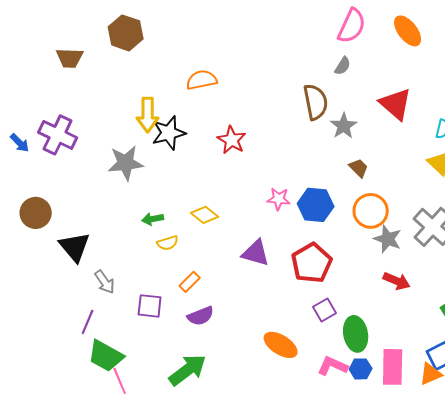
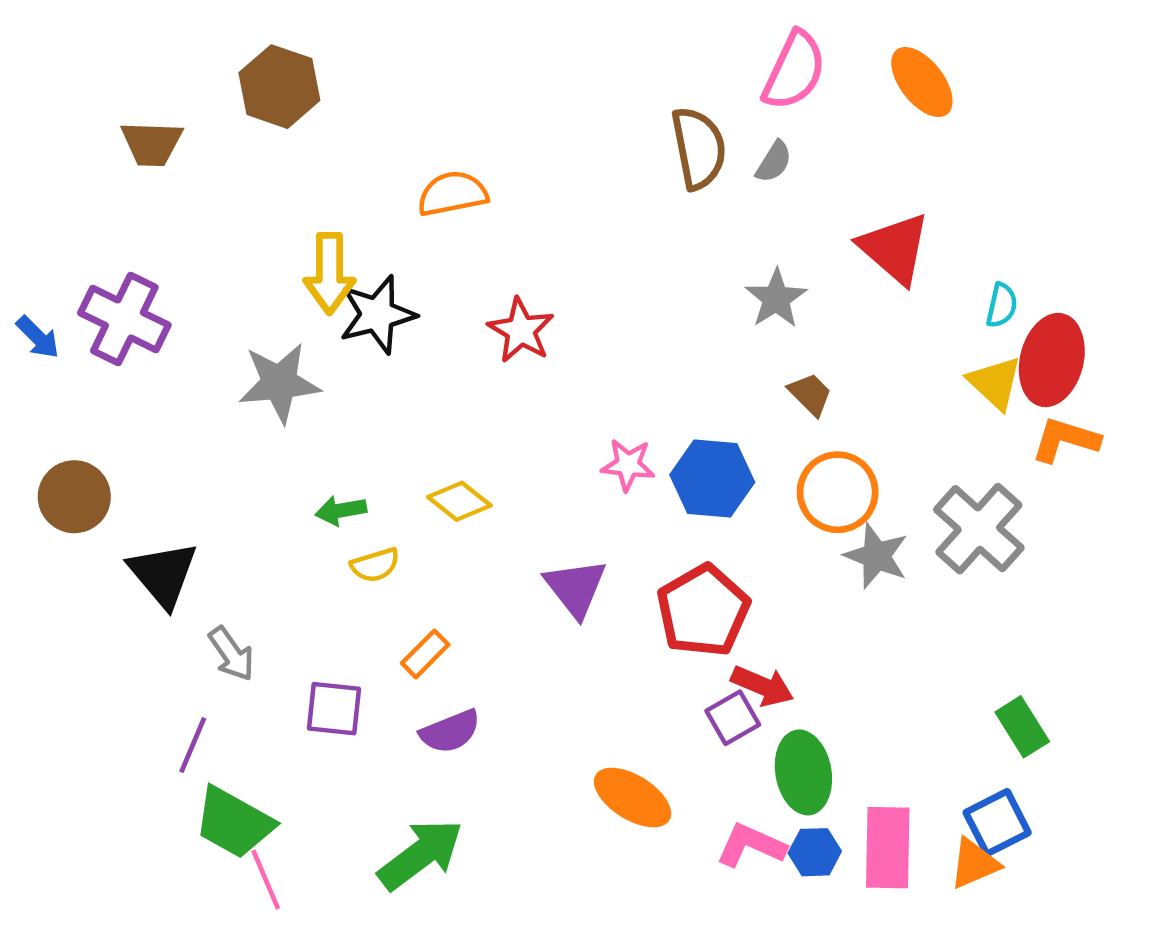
brown semicircle: (316, 102) -> (699, 148), moved
purple triangle: (256, 253) -> (576, 588), turned 36
red arrow: (397, 281) -> (762, 686), moved

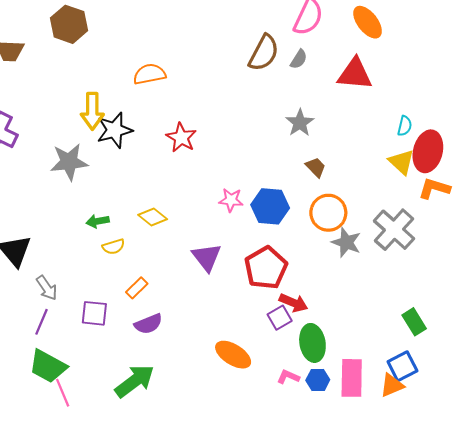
brown semicircle: (699, 148) -> (264, 53), turned 39
red triangle: (895, 248) -> (355, 74), moved, turned -36
purple line: (193, 745) -> (41, 322), moved
pink L-shape: (751, 845) -> (288, 377), size x0.7

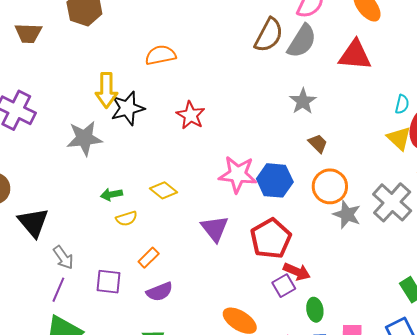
gray semicircle: (299, 59) -> (302, 41), size x1.8
pink star: (231, 200) -> (238, 174), size x1.6
green ellipse: (312, 343) -> (315, 310), size x0.7

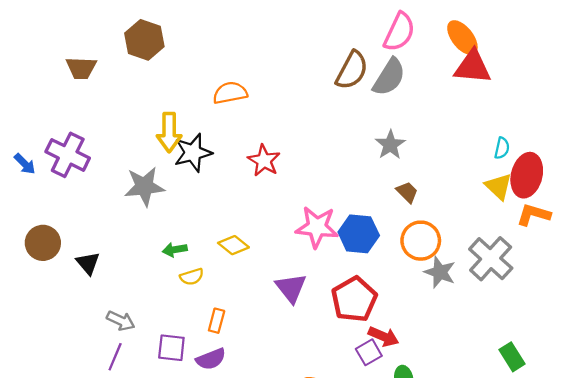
red triangle: (355, 55) -> (473, 67), moved
black triangle: (33, 222) -> (88, 263), moved, size x0.7
gray arrow: (63, 258) -> (121, 321), turned -30
orange rectangle: (149, 258) -> (217, 321), turned -30
purple semicircle: (160, 292) -> (211, 359), moved

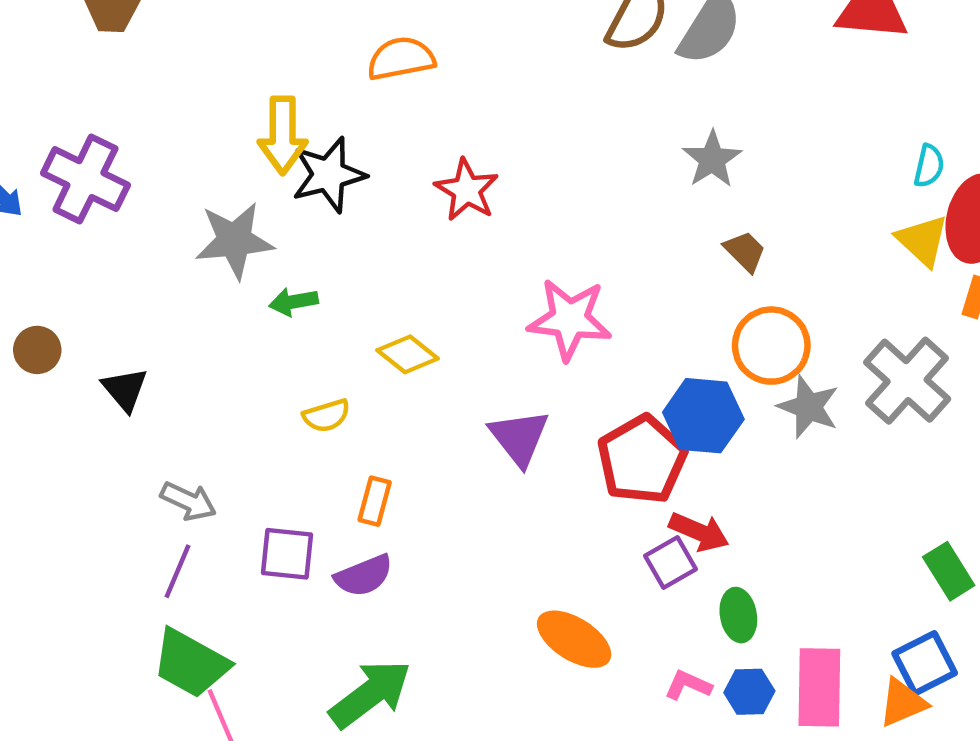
blue hexagon: (359, 234) -> (703, 416), moved
brown circle: (43, 243) -> (37, 350), size x0.7
green arrow: (175, 250) -> (294, 302), moved

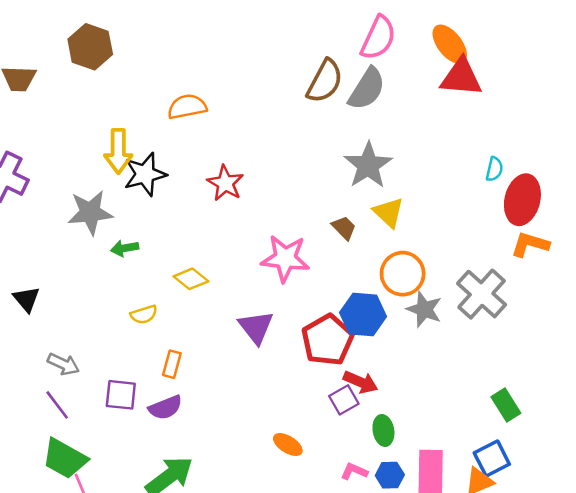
gray star: (712, 159) -> (368, 165), size x1.4
yellow triangle: (922, 240) -> (389, 212), moved
brown trapezoid: (745, 251) -> (344, 228), moved
purple line: (177, 571) -> (57, 405), turned -60
orange ellipse: (574, 639) -> (288, 445), size x0.7

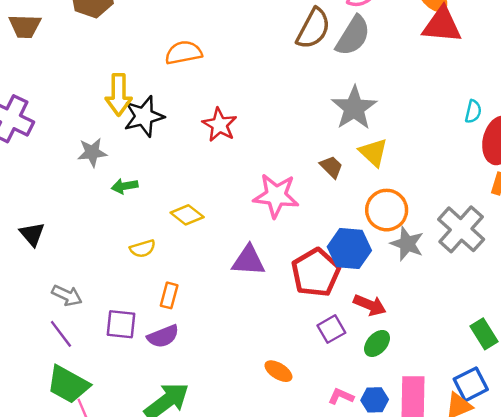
gray star: (90, 212) -> (92, 152), size x0.7
purple triangle: (256, 327) -> (248, 261), turned -48
red arrow: (360, 382) -> (370, 305), moved
green ellipse: (383, 430) -> (377, 343), moved, turned 52

